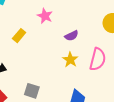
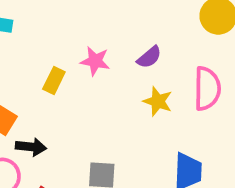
pink star: (45, 16) -> (95, 61), moved

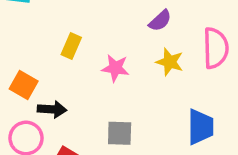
pink star: (95, 61) -> (115, 68), moved

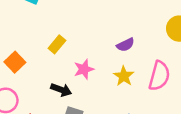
pink star: (115, 68) -> (84, 69), turned 30
black arrow: (52, 109) -> (61, 90), moved

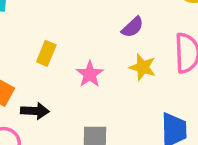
black arrow: (61, 90) -> (35, 111), moved

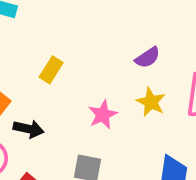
pink star: (90, 74) -> (103, 115), moved

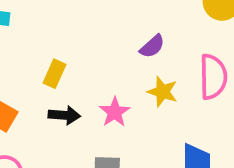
black arrow: (29, 129) -> (64, 115), moved

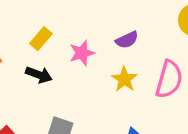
pink star: (115, 112) -> (82, 53), moved

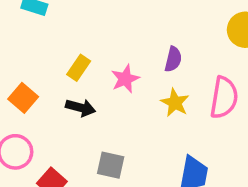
purple semicircle: (127, 40) -> (173, 59), turned -45

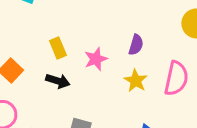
yellow rectangle: (79, 68) -> (58, 48), turned -60

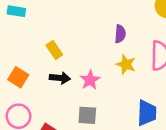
pink star: (96, 59) -> (90, 80), moved

